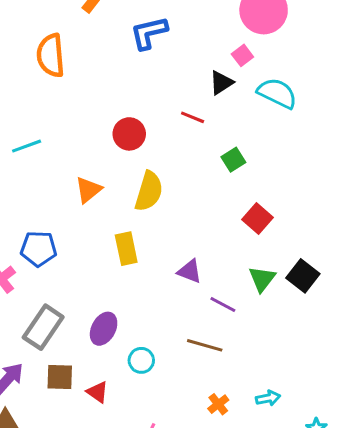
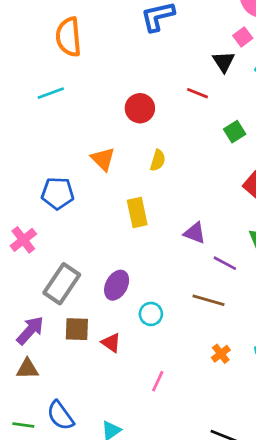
black triangle: (221, 83) -> (224, 62), turned -30
cyan line: (27, 146) -> (51, 93), moved
orange triangle: (88, 190) -> (103, 159), turned -36
yellow semicircle: (149, 191) -> (158, 160), size x0.6
blue pentagon: (39, 249) -> (58, 193), moved

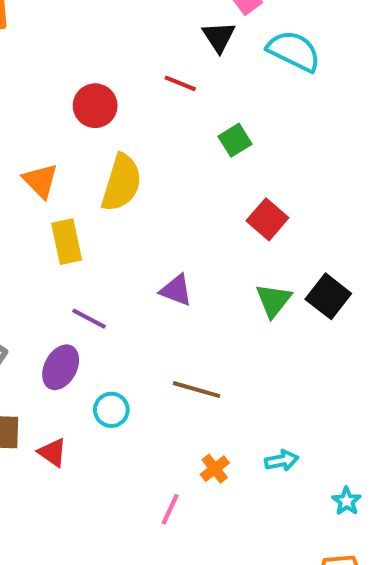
yellow semicircle: (158, 160) -> (121, 183), size x1.8
yellow rectangle: (137, 212) -> (67, 242), moved
purple line: (225, 263) -> (89, 319), moved
pink line: (158, 381) -> (170, 509), moved

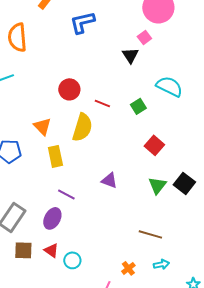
cyan semicircle: (294, 51) -> (169, 86), moved
red line: (180, 83) -> (102, 103), moved
brown line: (196, 390) -> (150, 234), moved
cyan circle: (111, 410) -> (72, 260), moved
red triangle: (53, 452) -> (51, 250), moved

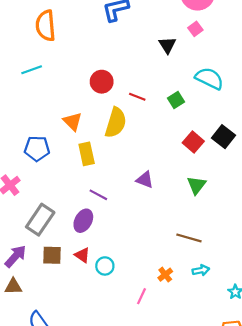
pink square: (144, 37) -> (195, 29), moved
black square: (184, 183) -> (223, 137), moved

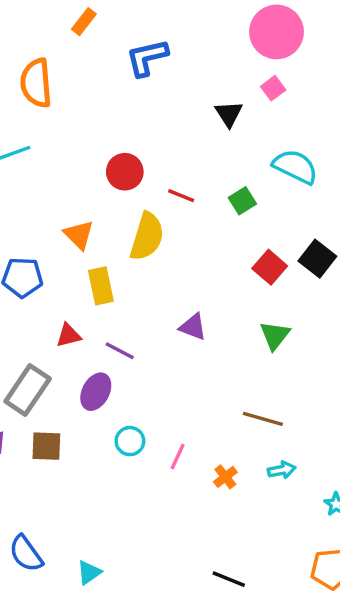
red triangle: (82, 255) -> (69, 335), moved, turned -49
cyan circle: (105, 266) -> (130, 441), moved
pink line: (142, 296) -> (178, 456), moved

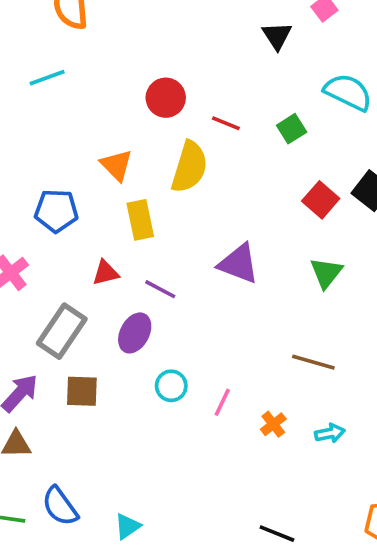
purple triangle: (193, 327) -> (239, 264), size x1.4
cyan arrow: (282, 470) -> (330, 433), moved

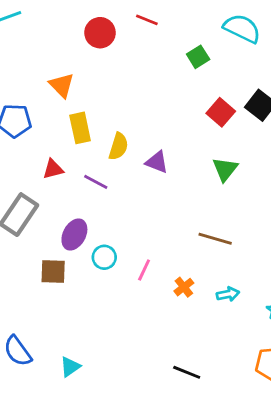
red line: (226, 123) -> (147, 20), moved
yellow semicircle: (189, 167) -> (118, 146), moved, size x0.7
purple triangle: (239, 264) -> (157, 162), size x0.7
purple ellipse: (135, 333) -> (74, 235), moved
brown square: (82, 391) -> (53, 271), moved

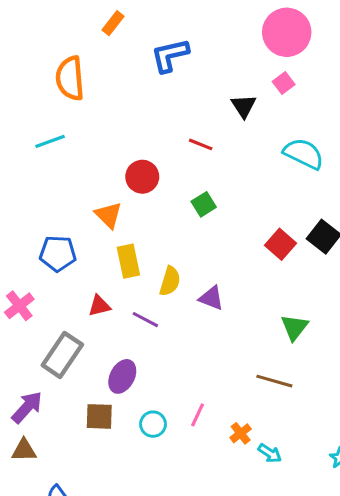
red circle: (100, 33) -> (142, 177), moved
green square: (198, 57) -> (204, 204), moved
green triangle: (225, 169) -> (294, 327), moved
cyan circle: (104, 257) -> (153, 424), moved
cyan arrow: (228, 294) -> (270, 453), moved, turned 45

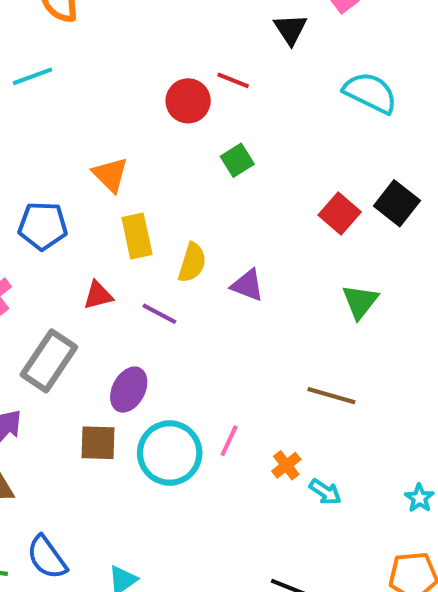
red circle: (142, 177) -> (188, 101), moved
green triangle: (294, 327) -> (360, 302), moved
cyan circle: (153, 424) -> (170, 453), size x1.8

